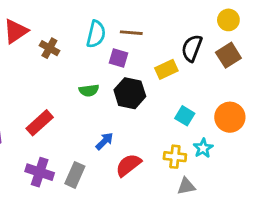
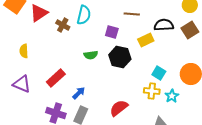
brown line: (131, 33) -> (132, 14), moved
cyan semicircle: (96, 34) -> (84, 15), moved
black semicircle: (192, 48) -> (164, 25), turned 66
blue arrow: (104, 141) -> (79, 93), moved
yellow cross: (175, 157) -> (152, 91), moved

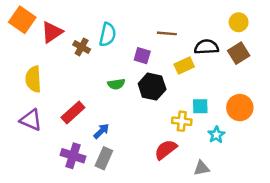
yellow semicircle: (24, 51) -> (33, 79), size x1.5
cyan square: (159, 73) -> (200, 106), turned -32
yellow cross: (152, 91) -> (182, 121), moved
red semicircle: (119, 108) -> (166, 150), moved

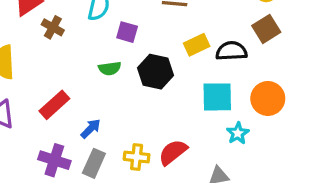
brown cross: (82, 47) -> (53, 27), moved
black semicircle: (206, 47) -> (231, 51), moved
purple square: (142, 56) -> (127, 32), moved
cyan square: (200, 106) -> (217, 97), size x1.5
yellow cross: (182, 121) -> (137, 157), moved

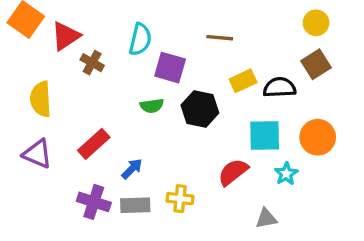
purple square: (127, 32) -> (170, 68), size x1.4
red semicircle: (173, 152) -> (233, 172), moved
gray rectangle: (94, 163) -> (135, 205), turned 64

